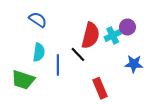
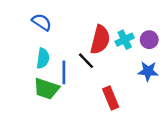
purple circle: (127, 27) -> (149, 40), moved
green trapezoid: (23, 80) -> (46, 89), moved

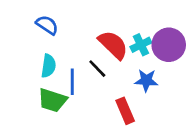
red semicircle: (100, 40) -> (113, 45), turned -60
purple circle: (149, 40) -> (169, 45), size x1.6
blue star: (148, 71) -> (146, 80), moved

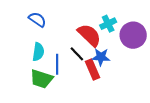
cyan cross: (141, 45) -> (108, 24), moved
blue star: (146, 80) -> (101, 57), moved
red rectangle: (125, 111) -> (92, 70), moved

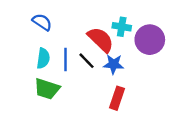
cyan cross: (108, 24) -> (122, 27), turned 35
blue line: (57, 64) -> (66, 60), moved
red rectangle: (92, 70) -> (117, 98), moved, turned 42

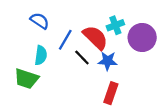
cyan cross: (122, 27) -> (115, 25), turned -30
blue line: (66, 60) -> (65, 40), moved, turned 30
green trapezoid: (47, 89) -> (26, 79), moved

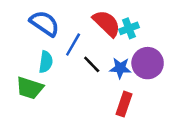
blue semicircle: (40, 21) -> (45, 23), size x1.4
red semicircle: (95, 38) -> (107, 23), moved
purple circle: (142, 38) -> (148, 63), moved

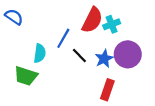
blue semicircle: (45, 23) -> (14, 17), moved, size x0.7
red semicircle: (107, 23) -> (92, 20), turned 72
blue star: (120, 68) -> (104, 59), turned -30

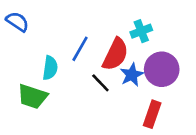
red semicircle: (92, 20) -> (115, 54), moved
black line: (79, 55) -> (100, 83), moved
red rectangle: (107, 90) -> (152, 114), moved

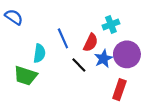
blue line: (80, 49) -> (63, 38), turned -54
red semicircle: (115, 54) -> (91, 43), size x0.7

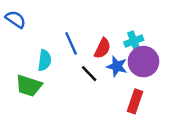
cyan cross: (111, 25) -> (134, 41), moved
blue star: (103, 59) -> (117, 66), turned -30

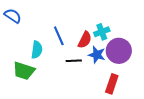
cyan cross: (134, 41) -> (102, 32), moved
black line: (89, 74) -> (74, 61), turned -49

